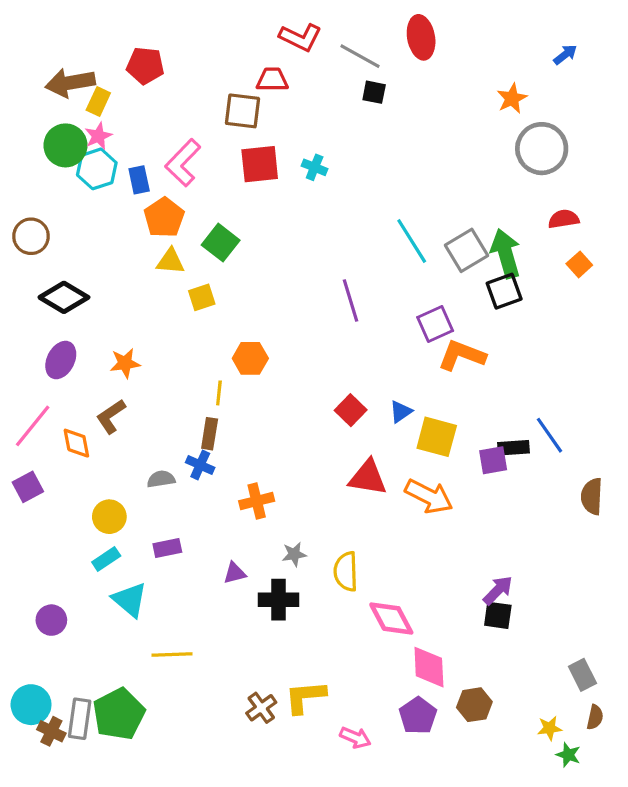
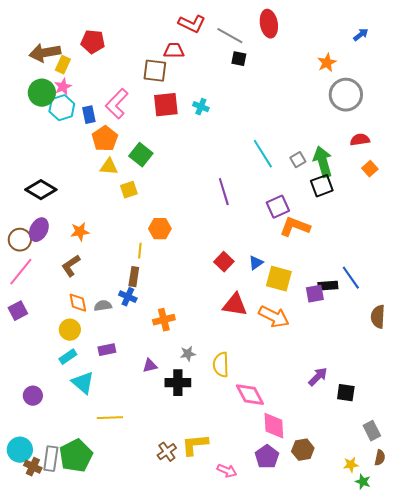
brown circle: (31, 236) -> (20, 240), moved
gray square: (466, 250) -> (298, 160), size x0.6
orange diamond: (76, 443) -> (78, 303), moved
black square: (498, 615) -> (346, 393), moved

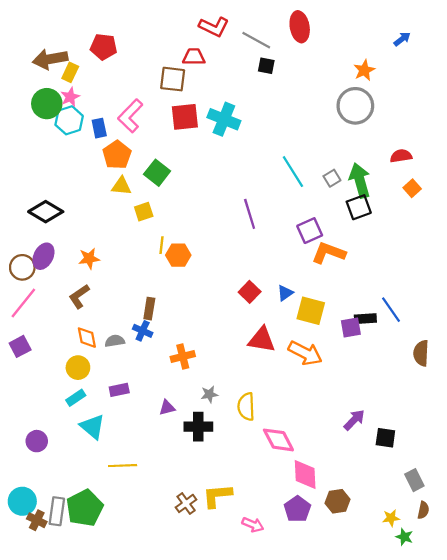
gray circle: (346, 95) -> (355, 106), moved
cyan cross: (201, 107) -> (224, 119), size x1.8
yellow line: (140, 251) -> (162, 245), moved

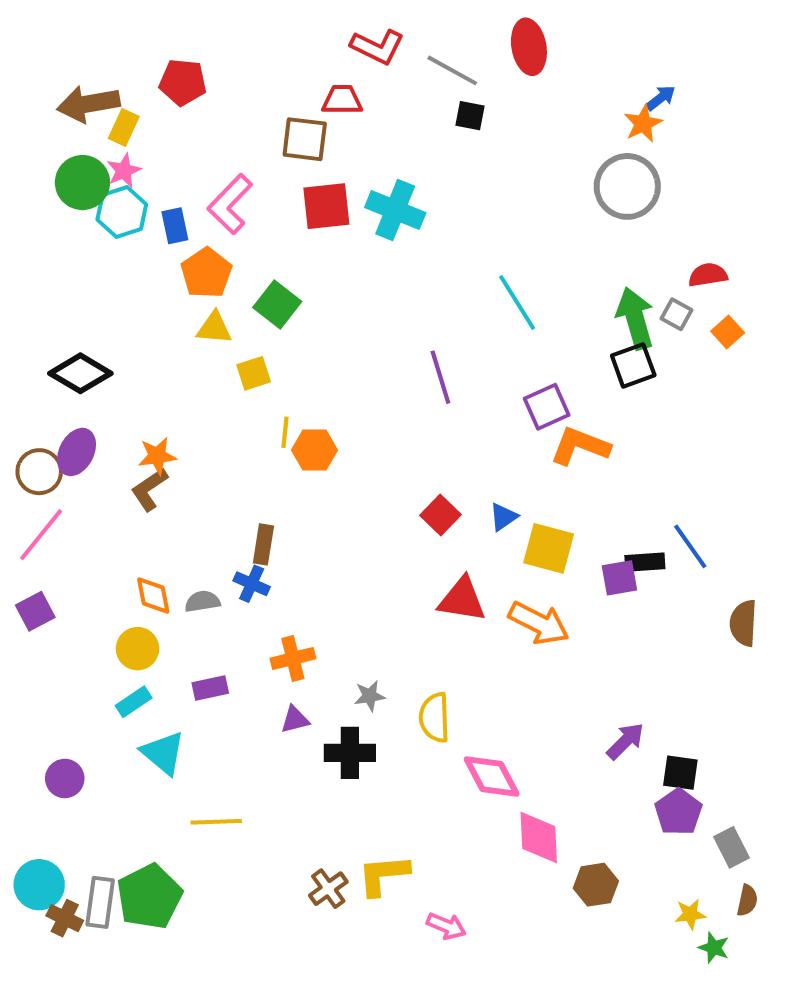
blue arrow: (402, 39) -> (661, 98), moved
gray square: (332, 178) -> (676, 314), moved, turned -30
brown L-shape: (79, 296) -> (149, 489), moved
orange cross: (183, 356) -> (293, 658), moved
purple pentagon: (297, 509) -> (678, 812), moved

